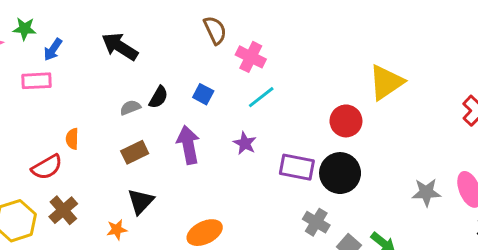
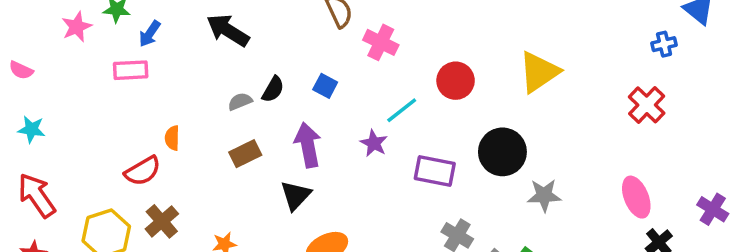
cyan line: (261, 97) -> (402, 110), moved
red circle: (346, 121) -> (456, 81), moved
black circle: (340, 173) -> (502, 152), moved
gray star: (426, 192) -> (544, 195), moved
black triangle: (141, 201) -> (296, 195), moved

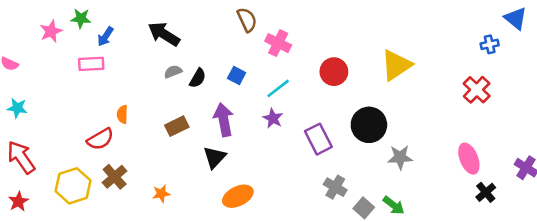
gray semicircle: (240, 101) -> (173, 72), moved
cyan line: (402, 110) -> (278, 88), moved
purple rectangle: (435, 171) -> (318, 139), turned 52

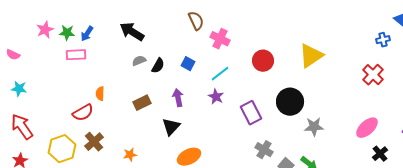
green star: (81, 18) -> (67, 33), moved
purple arrow: (224, 120) -> (178, 98), size x0.7
pink ellipse: (469, 159) -> (367, 128), turned 70

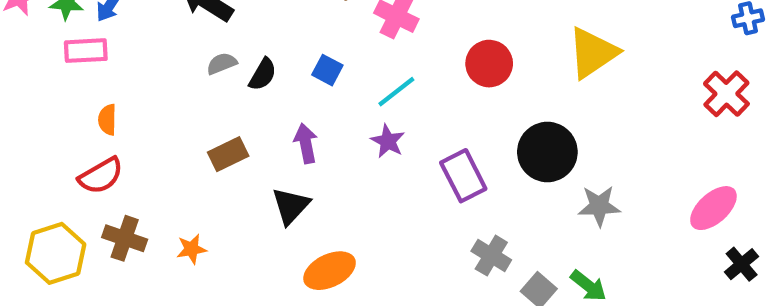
orange semicircle: (100, 94) -> (107, 120), moved
brown cross: (94, 142) -> (125, 238), turned -30
orange star: (130, 155) -> (191, 249), moved

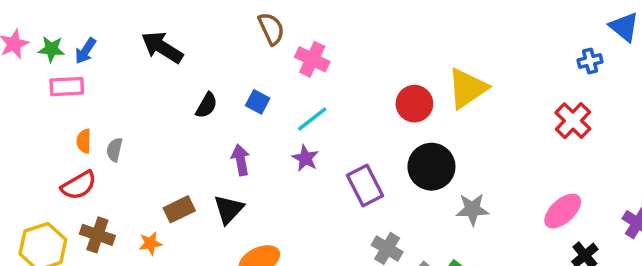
gray semicircle: (222, 64) -> (114, 150), moved, turned -55
red circle: (489, 64) -> (414, 104), moved
brown rectangle: (228, 154) -> (179, 209), moved

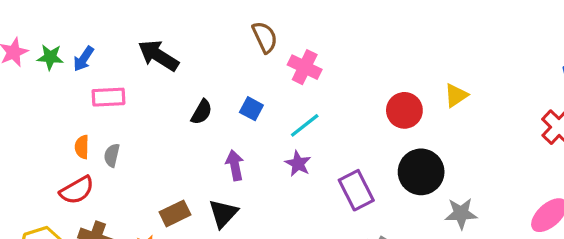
pink rectangle: (67, 87) -> (108, 97), moved
yellow triangle: (467, 88) -> (456, 95), size x0.6

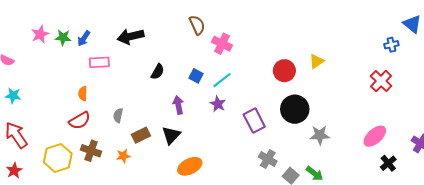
black arrow: (158, 55) -> (131, 36), turned -45
blue square: (251, 109) -> (196, 76), moved
gray semicircle: (112, 155) -> (118, 115), moved

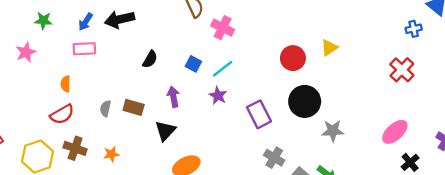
pink star: (40, 34) -> (26, 52), moved
blue arrow: (84, 38) -> (86, 22), moved
brown rectangle: (141, 135) -> (134, 107), moved, turned 42

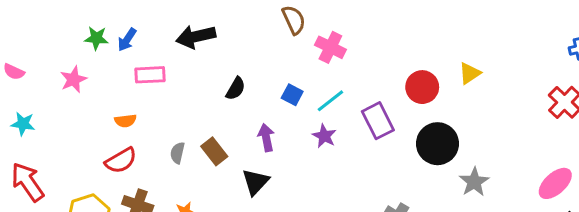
blue arrow: (86, 22) -> (127, 40), moved
orange semicircle: (66, 84) -> (125, 121), turned -98
brown rectangle: (134, 107) -> (214, 151), turned 36
purple rectangle: (259, 114) -> (378, 121), moved
gray star: (333, 131) -> (474, 182), turned -30

